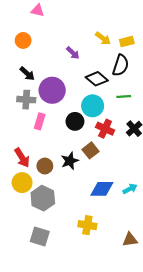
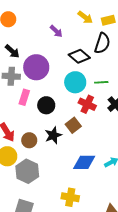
green line: (124, 96) -> (101, 82), moved
black circle: (75, 121) -> (46, 105), moved

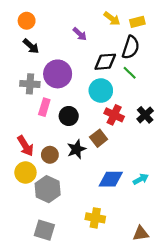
black arrow: (12, 51) -> (31, 46), moved
black diamond: (79, 56) -> (105, 62), turned -45
green line: (101, 82) -> (130, 73), moved, turned 48

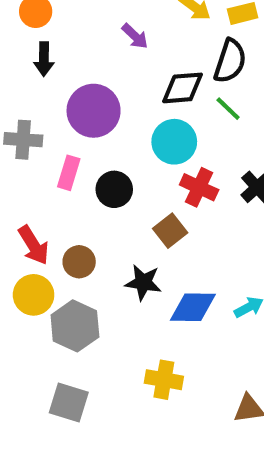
black arrow: (31, 46) -> (44, 59), turned 49
gray cross: (30, 84) -> (23, 140), moved
black star: (76, 149) -> (143, 282), moved, turned 30

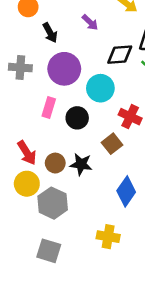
black arrow: (44, 59) -> (50, 33), moved, turned -30
gray cross: (23, 140) -> (20, 68), moved
cyan circle: (174, 142) -> (100, 88), moved
black star: (143, 282) -> (81, 164), moved
blue diamond: (193, 307) -> (126, 191), turned -56

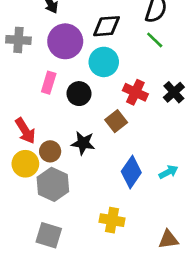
black diamond: (120, 55) -> (107, 26), moved
brown circle: (55, 163) -> (50, 151), moved

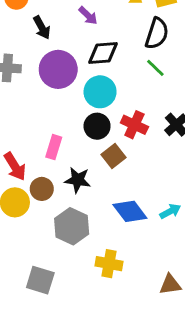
pink rectangle: (49, 83) -> (54, 147), moved
black circle: (79, 94) -> (97, 126), moved
blue diamond: (131, 172) -> (130, 211), turned -72
gray hexagon: (53, 184) -> (72, 226), moved

